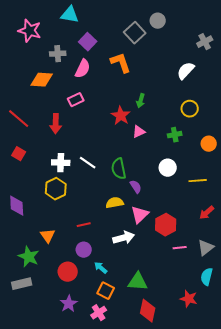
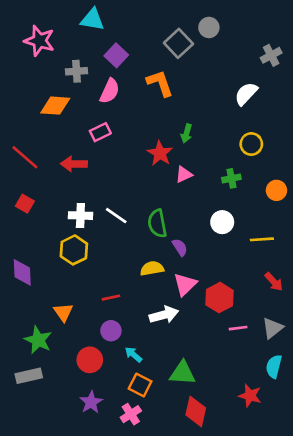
red arrow: (56, 124) -> (74, 164), turned 90
red arrow: (207, 213) -> (274, 282), turned -91

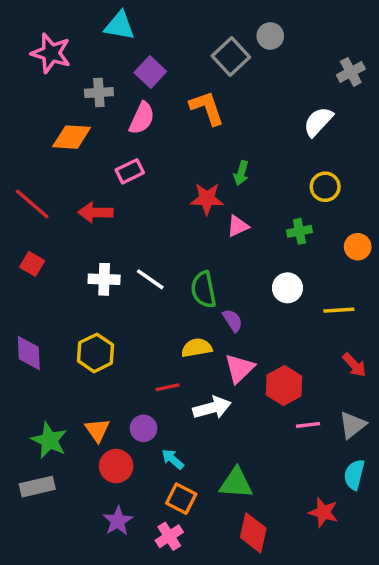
red star: (160, 153) -> (207, 199), turned -30
yellow hexagon: (74, 250) -> (96, 353), moved
red line: (111, 298) -> (167, 387), moved
orange triangle: (63, 312) -> (97, 430), moved

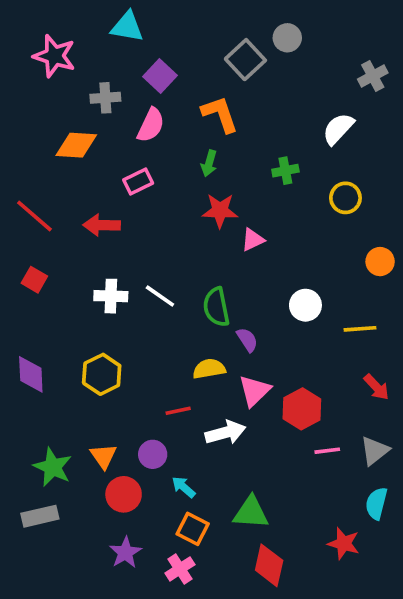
green arrow: (241, 173) -> (209, 163), moved
green cross: (299, 231) -> (285, 171), moved

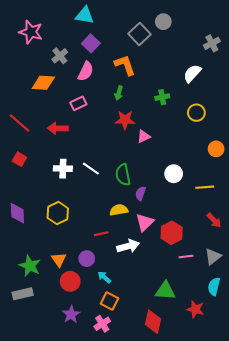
cyan triangle: (127, 27) -> (85, 15), moved
gray cross: (105, 98) -> (60, 56), turned -35
purple semicircle: (247, 340) -> (141, 193), turned -128
green triangle: (251, 513) -> (165, 291), moved

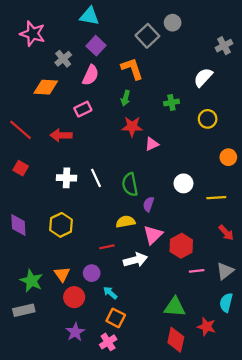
white line: (91, 169) -> (96, 178), turned 30
red diamond: (153, 322) -> (176, 340), moved

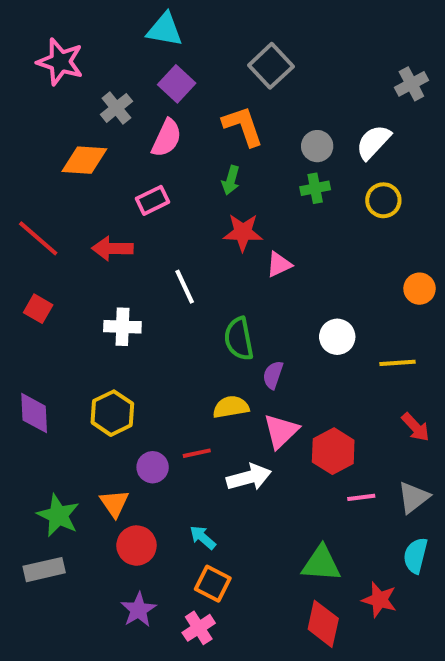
gray circle: (173, 23) -> (317, 146), moved
yellow circle: (208, 119) -> (383, 200), moved
white line: (96, 178) -> (185, 287), moved
purple circle: (92, 273) -> (153, 467), moved

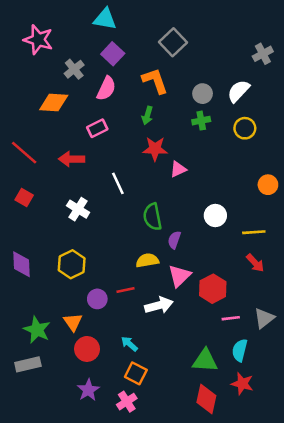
white cross: (122, 327) -> (78, 209), turned 30
red arrow: (415, 427) -> (255, 263), moved
cyan semicircle: (415, 556) -> (240, 350), moved

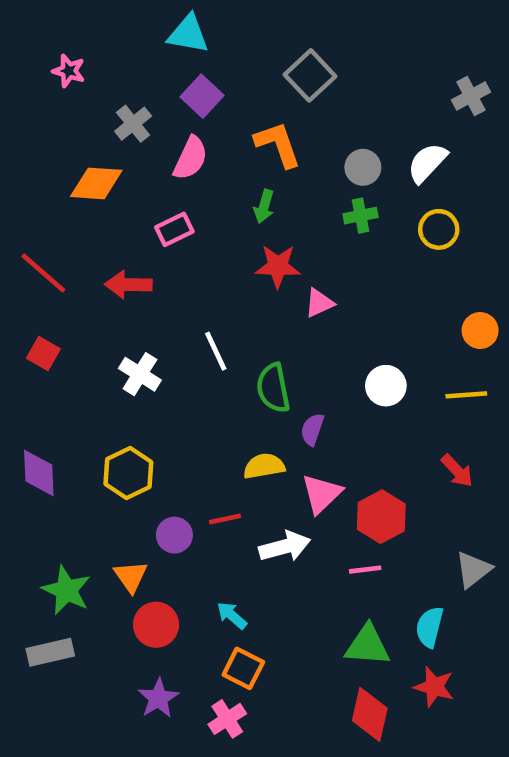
pink star: (38, 40) -> (69, 71), size x0.6
white line: (118, 183) -> (216, 351), moved
yellow line: (254, 232) -> (466, 395), moved
pink line: (231, 318) -> (365, 570), moved

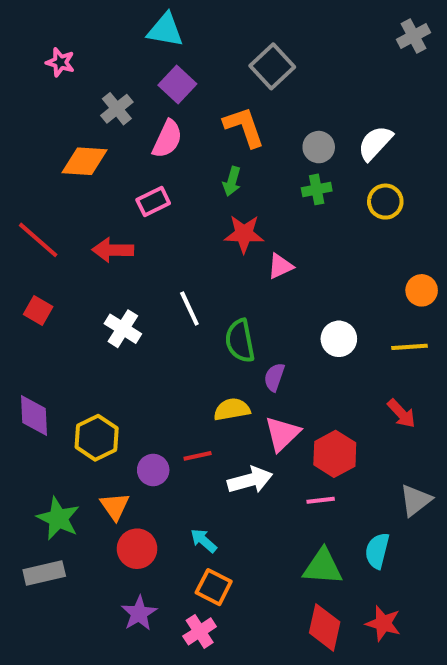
gray cross: (471, 96) -> (414, 36), moved
yellow hexagon: (128, 473) -> (97, 438), moved
red star: (434, 687) -> (383, 623), moved

